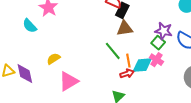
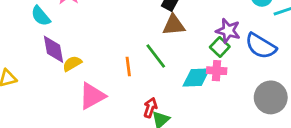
pink cross: (156, 60) -> (217, 71), turned -32
orange line: (128, 61) -> (128, 67), moved
purple diamond: (25, 74) -> (54, 49), moved
red arrow: (127, 74) -> (150, 108), moved, turned -56

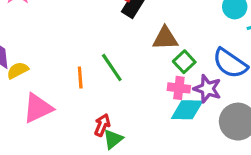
brown triangle: (174, 25) -> (165, 38), moved
purple star: (228, 31) -> (207, 89), moved
cyan diamond: (196, 77) -> (187, 110), moved

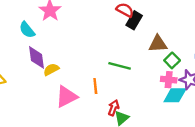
green line: (112, 68) -> (120, 66), turned -40
orange line: (80, 77) -> (95, 86), moved

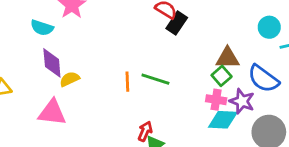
cyan semicircle: (27, 30) -> (42, 28), turned -36
brown triangle: (158, 44) -> (228, 58), moved
orange line: (95, 86) -> (127, 82), moved
pink triangle: (66, 97) -> (52, 112), moved, turned 30

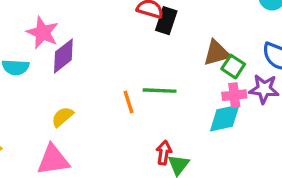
brown triangle: (228, 58) -> (217, 53), moved
purple diamond: (52, 63) -> (63, 56), moved, turned 72
cyan diamond: (223, 120) -> (225, 118), moved

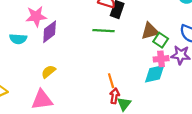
pink star: (43, 33) -> (36, 16), turned -30
green line: (160, 91) -> (104, 31), moved
orange line: (129, 102) -> (111, 81), moved

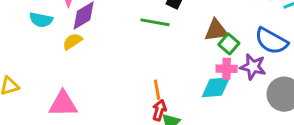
yellow semicircle: (48, 72) -> (72, 41), moved

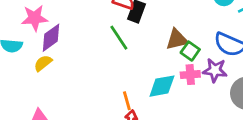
green line: (155, 22) -> (119, 38), turned 52
cyan diamond: (216, 87) -> (162, 86), moved

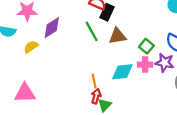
purple diamond: (51, 38) -> (52, 28), moved
brown triangle: (177, 39) -> (117, 36), moved

